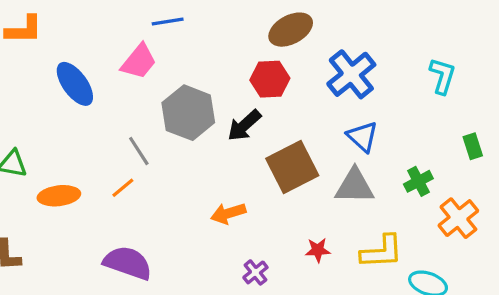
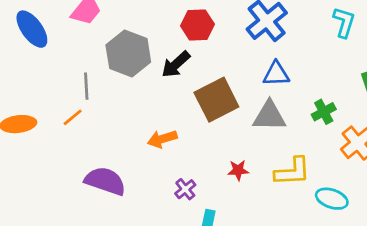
blue triangle: (363, 137) -> (276, 74), turned -44
gray line: (139, 151) -> (86, 86), turned 30
purple semicircle: (128, 263) -> (105, 181), moved

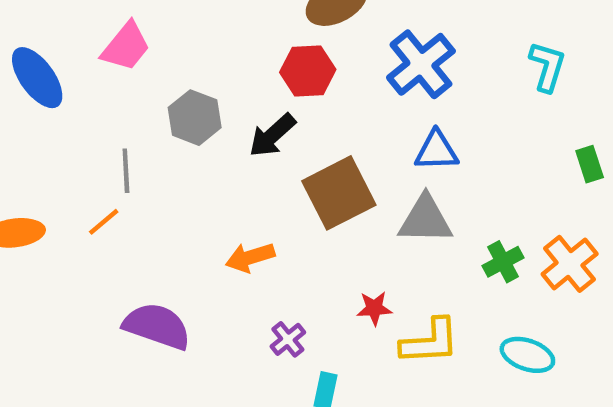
gray hexagon: (128, 53) -> (195, 118), size x0.7
green cross: (324, 112) -> (503, 262), moved
yellow L-shape: (292, 172) -> (430, 342), moved

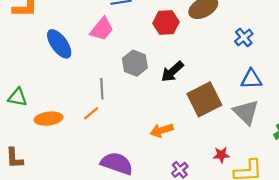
blue cross: (421, 64) -> (244, 37), size x0.6
red hexagon: (308, 71) -> (166, 23), moved
gray triangle: (425, 220) -> (246, 112), turned 44

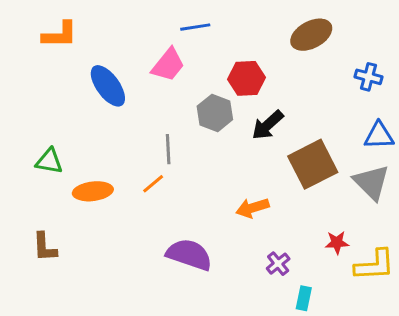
red hexagon: (166, 23) -> (246, 78), moved
blue cross: (244, 37) -> (368, 77), turned -36

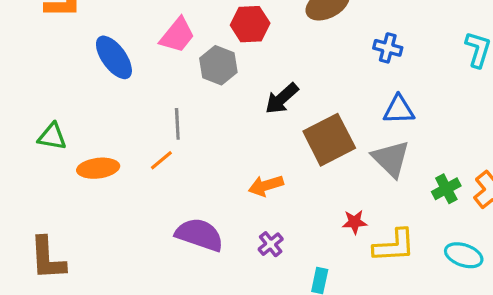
red hexagon: (246, 78) -> (250, 24), moved
gray hexagon: (215, 113) -> (218, 65), moved
brown L-shape: (45, 247) -> (47, 258), moved, size x1.4
purple cross: (278, 264) -> (271, 244), moved

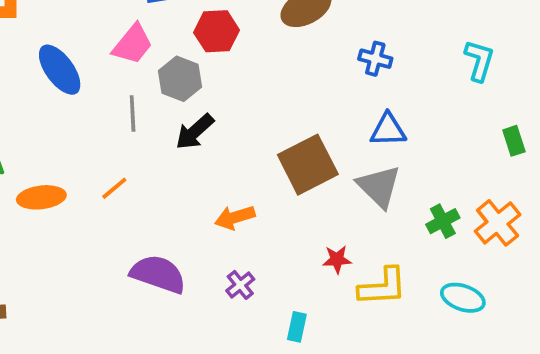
black arrow: (282, 99) -> (195, 132), moved
gray line: (177, 124) -> (133, 113), moved

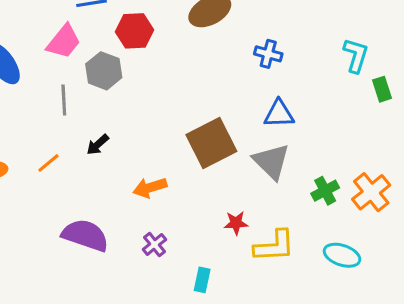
black arrow: (195, 132) -> (98, 145), moved, size x0.7
green rectangle: (514, 141) -> (382, 89), moved

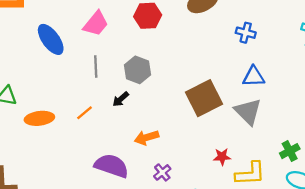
gray hexagon: (104, 71) -> (137, 70), moved
orange arrow: (150, 188) -> (147, 138), moved
green cross: (325, 191) -> (290, 151), moved

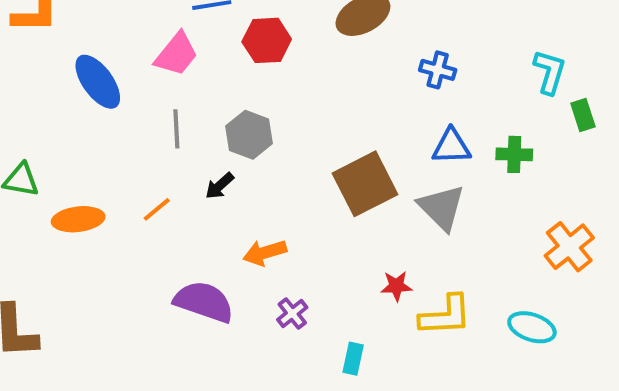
green cross: (290, 151) -> (514, 154), moved, turned 30

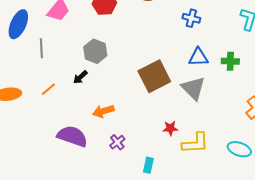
blue ellipse: (98, 82) -> (18, 24), turned 60
gray line: (176, 129) -> (41, 48), moved

